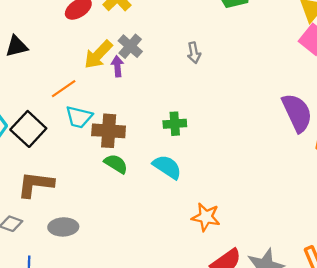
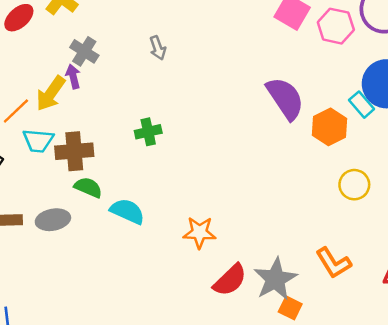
yellow arrow: (98, 55) -> (51, 93), moved
cyan semicircle: (167, 167) -> (127, 211), moved
gray ellipse: (63, 227) -> (53, 220), moved

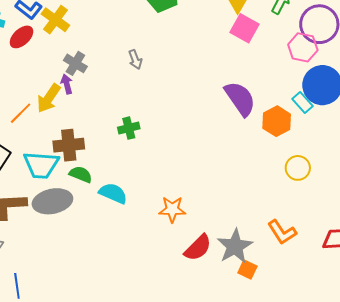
pink hexagon: (336, 26) -> (303, 47), moved
cyan trapezoid: (38, 141) -> (41, 165), moved, size x1.4
gray ellipse: (53, 220) -> (52, 201), size x1.4

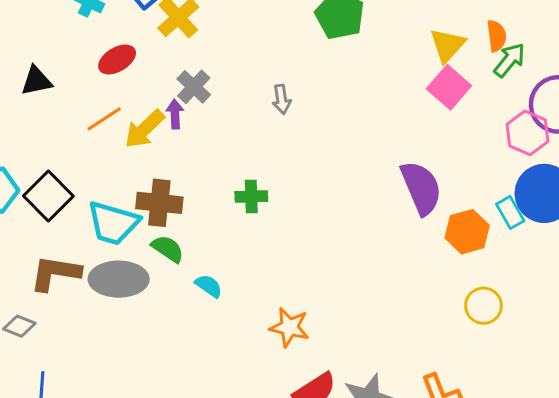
red ellipse: (21, 37) -> (117, 59), moved
orange line: (21, 113) -> (104, 119), moved
cyan semicircle: (113, 193) -> (209, 286), size x0.7

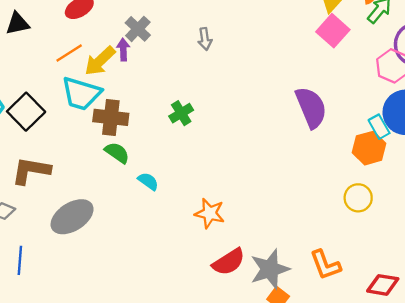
green cross: (251, 196) -> (181, 113), turned -30
cyan trapezoid: (113, 223) -> (81, 94), moved
orange hexagon: (467, 232) -> (369, 148), moved
gray ellipse: (119, 279) -> (72, 217), moved, turned -33

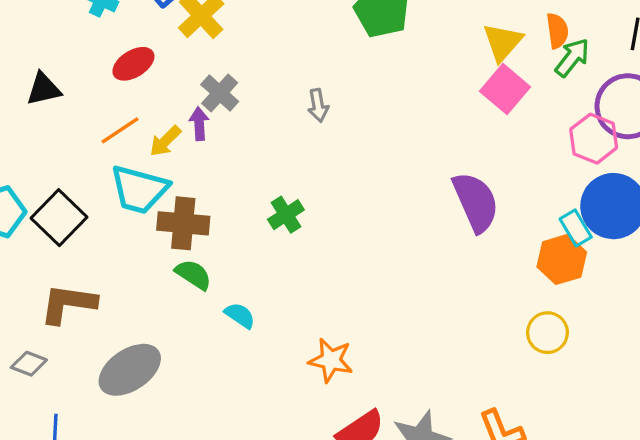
yellow arrow: (100, 61) -> (165, 141), size x0.7

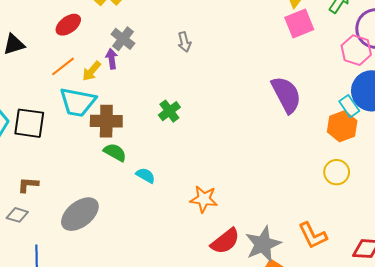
pink square: (505, 89) -> (299, 23), turned 32
black square: (59, 218) -> (29, 123), turned -32
brown L-shape: (68, 304) -> (28, 185), moved, size x0.6

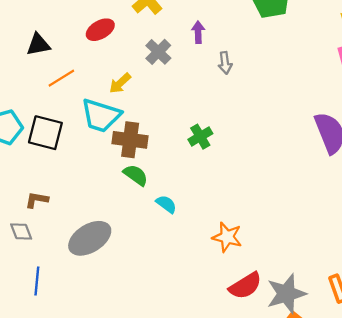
purple arrow: (112, 59) -> (198, 32), moved
orange line: (63, 66) -> (61, 78), moved
gray diamond: (17, 215) -> (21, 232), turned 45

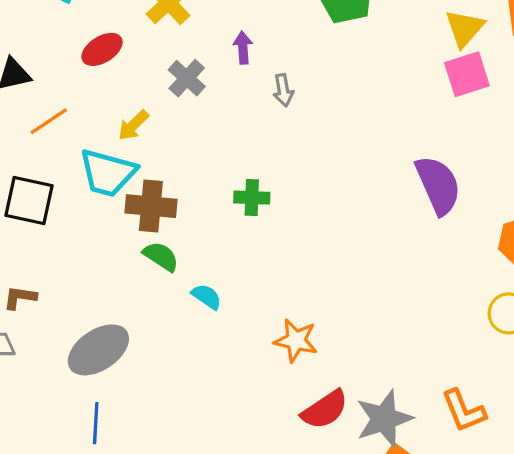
green cross: (200, 137) -> (252, 198), turned 35
blue line: (37, 281) -> (96, 423), moved

